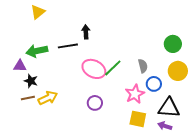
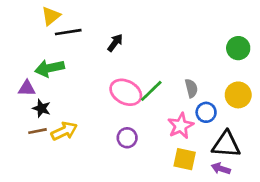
black arrow: (86, 32) -> (115, 43), turned 40
green circle: (173, 44) -> (238, 48), moved
black line: (68, 46) -> (68, 32), moved

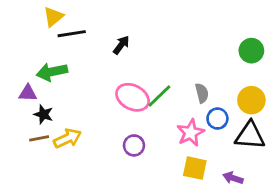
black triangle: (226, 144) -> (250, 136), moved

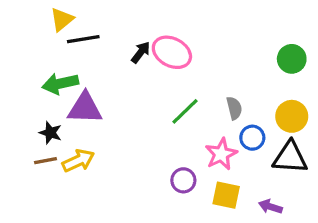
purple triangle: (28, 93) -> (85, 108), moved, size x1.6
pink ellipse: (133, 97) -> (172, 52), moved
purple circle: (134, 145) -> (183, 180), moved

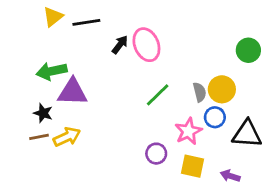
black line: (83, 39) -> (86, 22), moved
pink ellipse: (172, 52) -> (146, 45), turned 40
yellow circle: (292, 116) -> (222, 89), moved

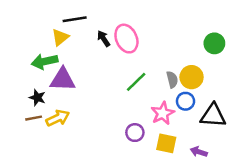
yellow triangle: (53, 17) -> (60, 37), moved
black arrow: (120, 45) -> (104, 39), turned -70

